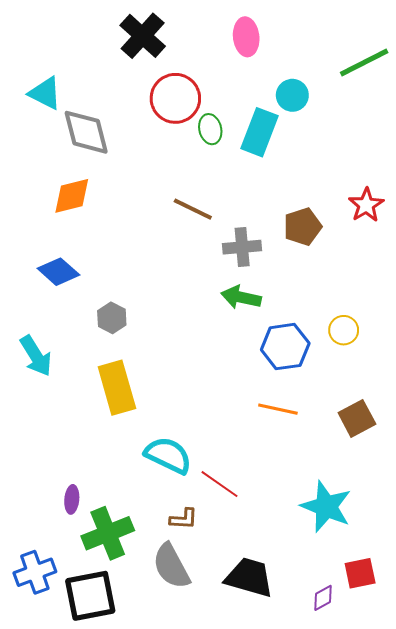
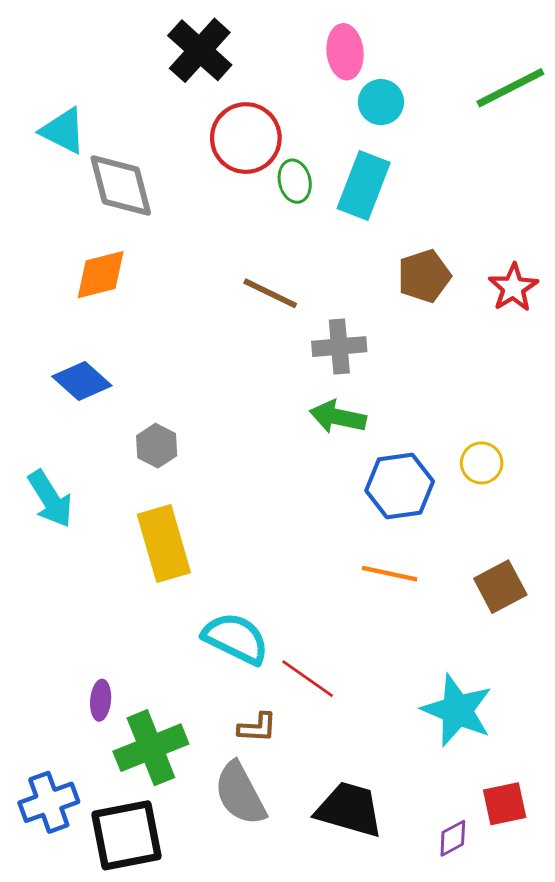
cyan circle: (292, 95) -> (381, 102), moved
brown pentagon: (303, 227) -> (424, 276), moved

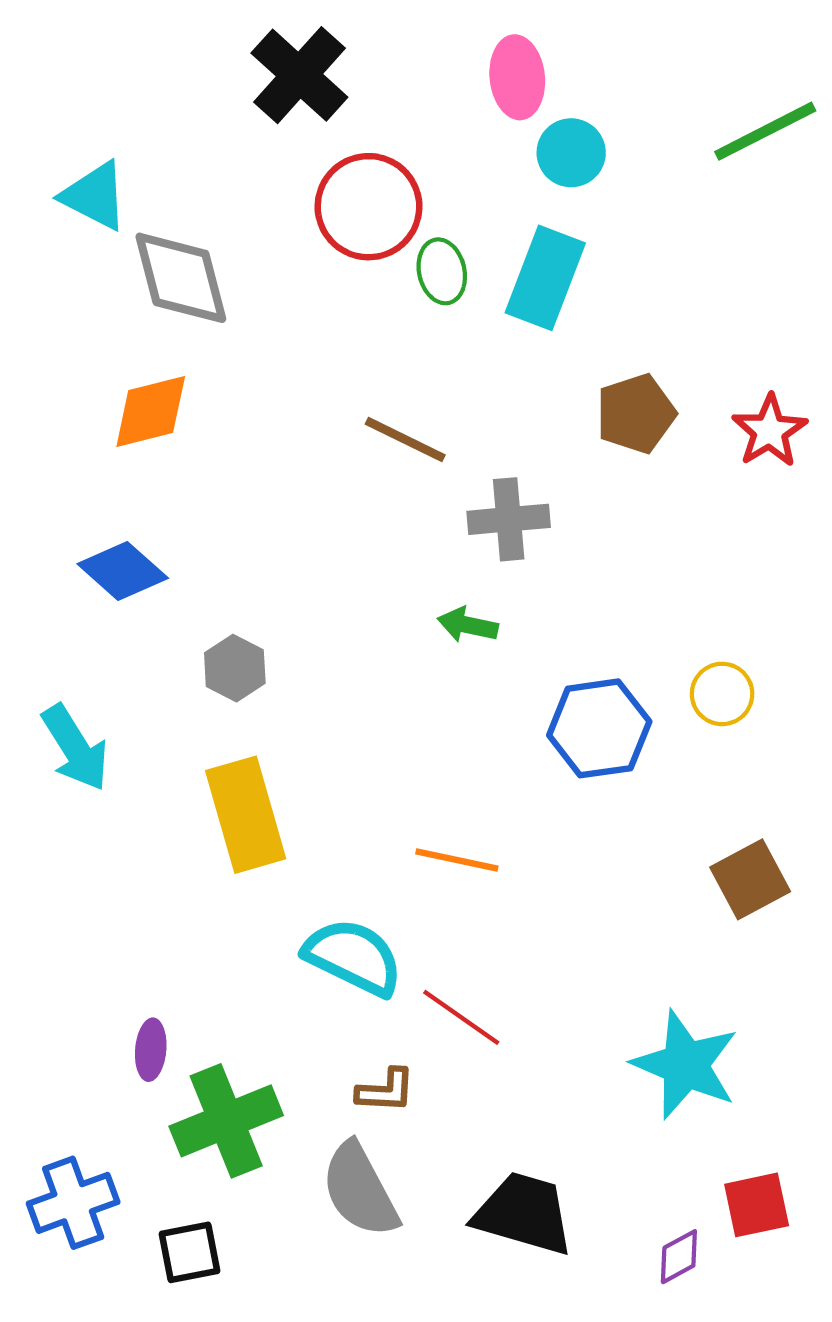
green arrow: (338, 417) -> (468, 625), moved, size x0.7
orange line: (390, 574) -> (457, 860), moved
black square: (126, 835) -> (190, 1252), size x0.6

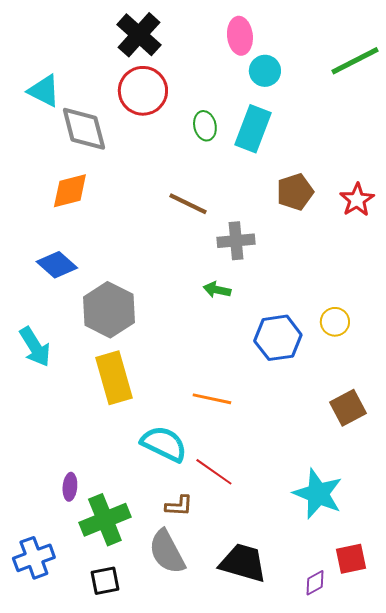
red circle: (368, 207) -> (143, 91), moved
gray hexagon: (235, 668) -> (109, 310), size x1.8
black square: (190, 1252) -> (105, 581), moved

